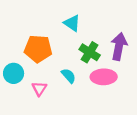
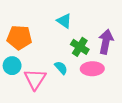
orange pentagon: (38, 49) -> (19, 37), moved
pink triangle: (39, 89) -> (35, 79), size x1.6

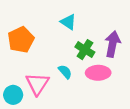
orange pentagon: (19, 37) -> (21, 40), turned -30
cyan circle: (12, 66) -> (13, 95), moved

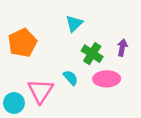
cyan triangle: (68, 22) -> (74, 24), turned 42
purple arrow: (113, 44) -> (122, 48), size x0.6

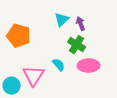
orange pentagon: (22, 43) -> (19, 36), turned -30
purple arrow: (122, 48) -> (81, 24), moved, turned -32

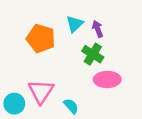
orange pentagon: (19, 36) -> (41, 38), moved
cyan semicircle: (59, 65) -> (71, 106), moved

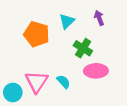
purple arrow: (98, 29) -> (99, 18), moved
cyan semicircle: (71, 106) -> (64, 82), moved

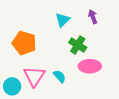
orange pentagon: (37, 34) -> (24, 43), moved

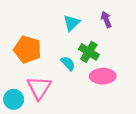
cyan semicircle: (60, 76) -> (68, 63), moved

